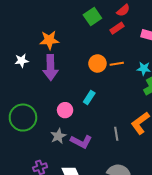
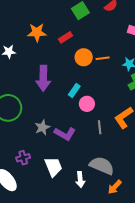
red rectangle: (117, 28) -> (66, 37), moved
purple arrow: (51, 68) -> (43, 78), moved
pink circle: (65, 110) -> (87, 104), moved

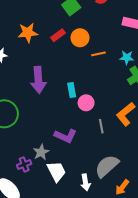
orange circle: (84, 57) -> (80, 38), moved
cyan rectangle: (74, 90) -> (72, 90), turned -40
gray star: (42, 127) -> (41, 152), moved
gray semicircle: (102, 166) -> (107, 166), turned -60

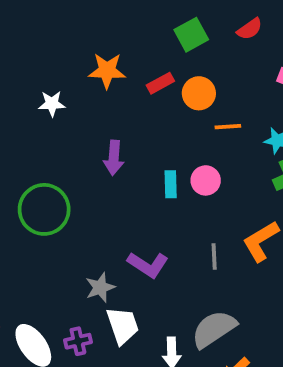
purple arrow: (38, 80) -> (114, 158), size x0.7
pink circle: (86, 103) -> (206, 180), moved
purple cross: (24, 164) -> (78, 341), moved

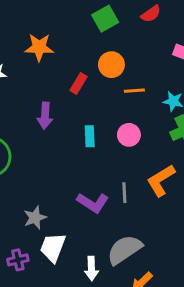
red rectangle: (160, 83) -> (78, 83), moved, turned -30
pink circle: (206, 180) -> (129, 135), moved
purple L-shape: (148, 265) -> (93, 203), moved
white trapezoid: (123, 326) -> (53, 247), turned -140

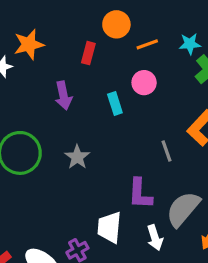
orange star: (39, 47) -> (29, 44), moved
pink circle: (129, 135) -> (144, 83), moved
purple L-shape: (93, 203) -> (140, 194), moved, turned 76
gray star: (35, 218) -> (77, 157), moved

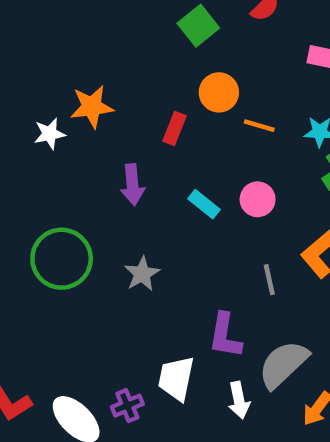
orange line: (147, 44) -> (259, 126), turned 30
pink circle: (144, 83) -> (258, 199), moved
cyan rectangle: (115, 104) -> (204, 204), turned -40

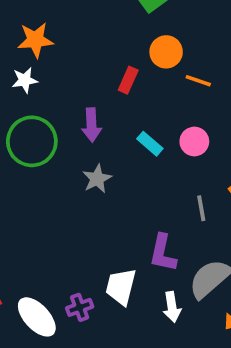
orange star: (92, 107) -> (35, 40), moved
green circle: (62, 259) -> (32, 141), moved
gray star: (142, 274) -> (97, 179), moved

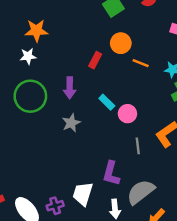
pink circle: (194, 142) -> (127, 114), moved

